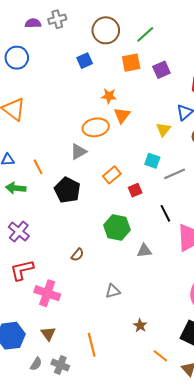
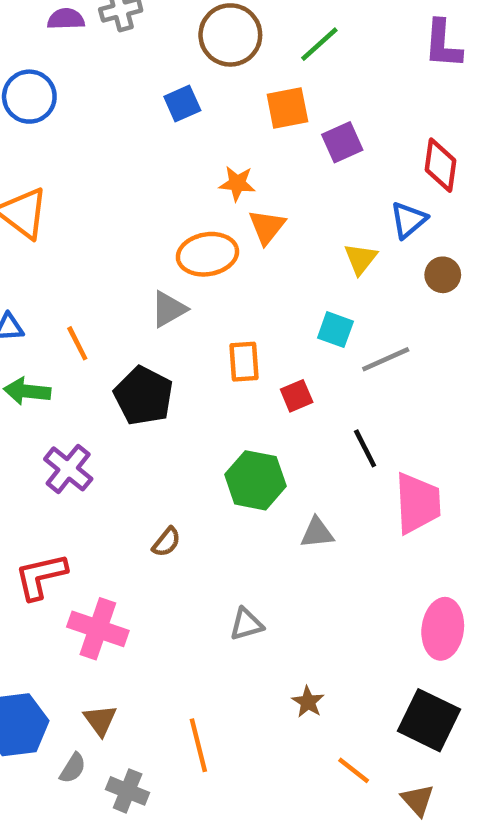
purple square: (161, 70) -> (342, 142), moved
orange rectangle: (112, 175) -> (244, 362), turned -54
purple cross: (19, 232) -> (68, 469), moved
gray semicircle: (36, 364) -> (73, 768), moved

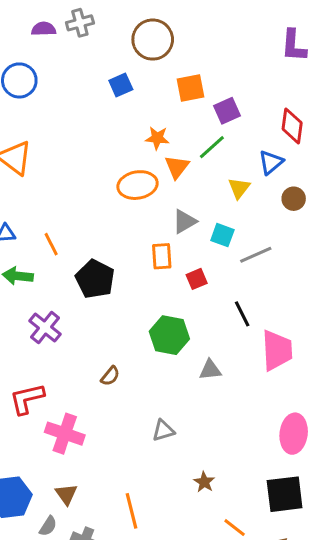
green line: (319, 44) -> (212, 147), moved
gray triangle: (169, 309) -> (185, 221), moved
black square: (429, 720) -> (285, 494), turned -33

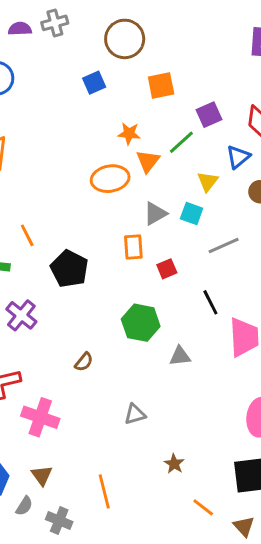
purple square: (227, 111) -> (209, 115), moved
cyan square: (222, 235) -> (192, 214), moved

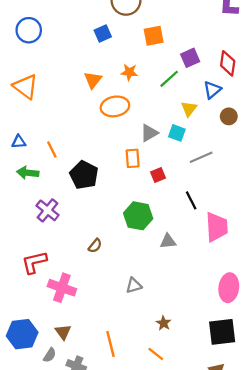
orange triangle: (148, 161) -> (93, 80), moved
orange line: (203, 507) -> (156, 354), moved

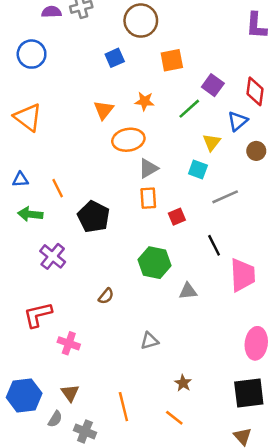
purple square: (190, 58) -> (213, 85), turned -30
gray triangle: (149, 133) -> (148, 168), moved
pink cross: (62, 288) -> (69, 343), size x0.7

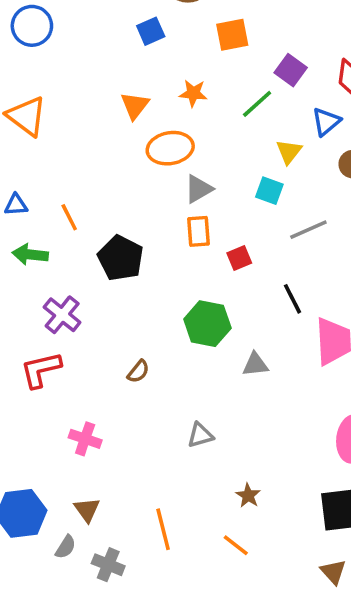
red L-shape: (38, 315) -> (41, 370), moved

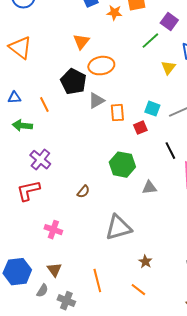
orange star: (193, 93) -> (114, 13), moved
gray triangle: (199, 189) -> (96, 101), moved
cyan square: (269, 191) -> (152, 109), moved
black pentagon: (121, 258) -> (73, 82), moved
gray triangle: (200, 435) -> (118, 228), size x1.8

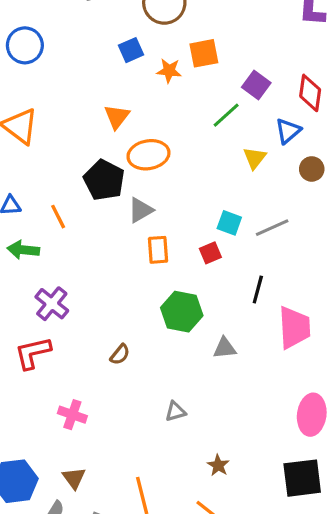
orange rectangle: (117, 113) -> (158, 250), moved
black line: (170, 151) -> (258, 289), turned 42
gray triangle: (118, 228) -> (175, 411), size x0.5

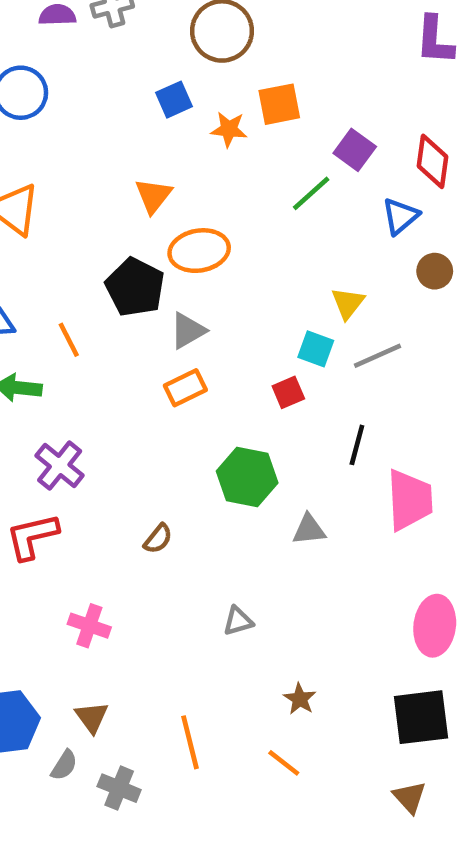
yellow triangle: (255, 158) -> (348, 303), moved
orange rectangle: (158, 250) -> (185, 388), moved, turned 68

